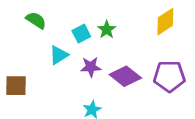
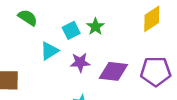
purple diamond: (125, 76) -> (113, 71), turned -32

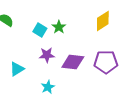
cyan square: (71, 30) -> (40, 30), turned -32
cyan triangle: (49, 51) -> (17, 69), moved

